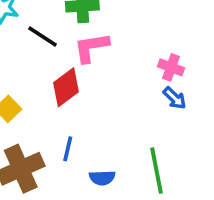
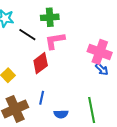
pink cross: (171, 67) -> (100, 52), size x1.6

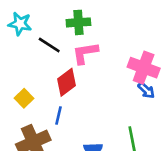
blue line: (42, 98) -> (59, 115), moved

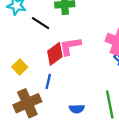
pink L-shape: (85, 53) -> (70, 46), moved

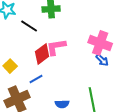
blue line: (48, 81) -> (36, 79), turned 48

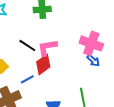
black line: (29, 26) -> (27, 45), moved
red diamond: (42, 54) -> (43, 64), moved

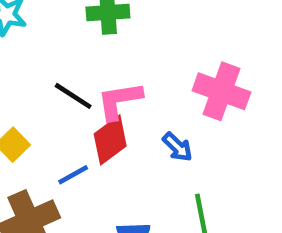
blue arrow: (93, 60) -> (177, 147), moved

